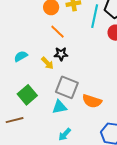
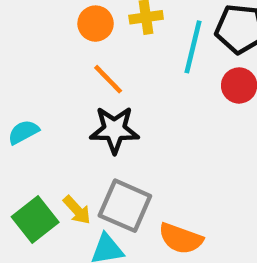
black star: (61, 54) -> (114, 130), size x1.5
yellow arrow: (47, 63) -> (77, 210), moved

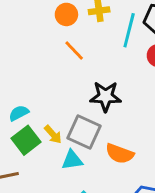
black star: (114, 130) -> (106, 96), moved
cyan semicircle: (23, 132) -> (19, 113), moved

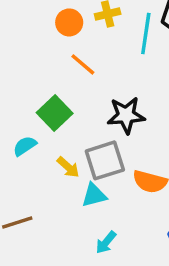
gray square: (84, 132) -> (105, 160), turned -36
green square: (26, 140) -> (55, 113), moved

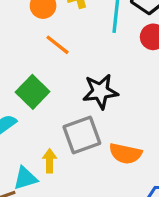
yellow arrow: (68, 167) -> (50, 161), moved, turned -130
cyan triangle: (94, 195) -> (25, 178), moved

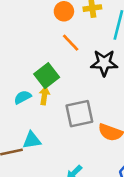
black star: (100, 91) -> (104, 63), moved
yellow arrow: (50, 161) -> (44, 96), moved

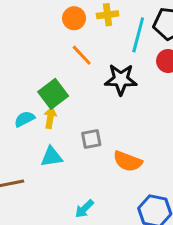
gray square: (79, 114) -> (91, 139), size x0.6
cyan triangle: (32, 140) -> (52, 157), moved

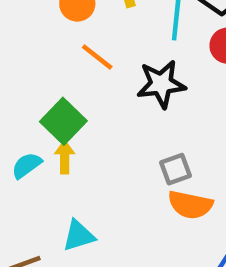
gray square: (91, 139) -> (175, 169), moved
cyan triangle: (52, 157) -> (79, 236), moved

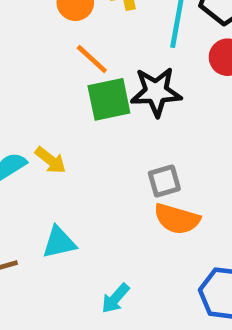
green square: (63, 121) -> (109, 99), moved, turned 30
yellow arrow: (65, 157) -> (51, 160), turned 124

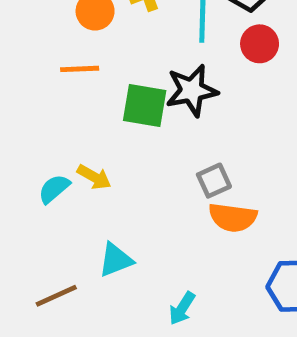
orange line: (92, 59) -> (80, 69), moved, turned -36
green square: (109, 99) -> (145, 105), turned 30

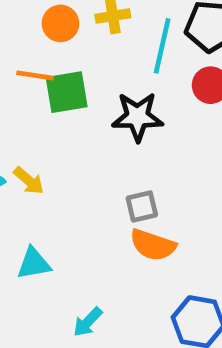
green square: (145, 105) -> (67, 92), moved, turned -30

